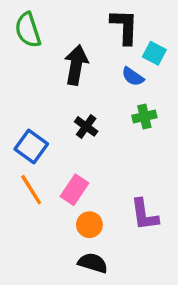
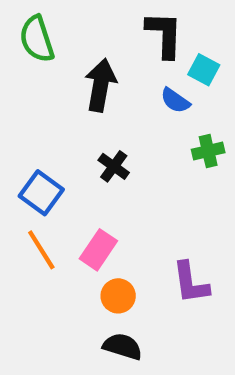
green cross: (144, 117) -> (208, 151), moved

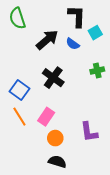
cyan square: (204, 70) -> (95, 33), turned 32
black arrow: (101, 85) -> (47, 40), turned 40
blue semicircle: (175, 100) -> (73, 44), moved
black cross: (114, 166) -> (53, 78), size x1.5

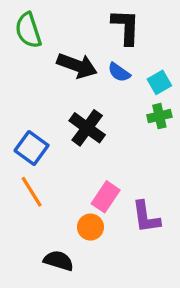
cyan square: (95, 33) -> (159, 82), moved
black arrow: (47, 40) -> (77, 66), turned 60
pink rectangle: (46, 117) -> (106, 197), moved
black semicircle: (57, 162) -> (59, 261), moved

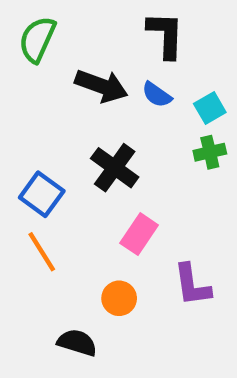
green semicircle: (28, 30) -> (37, 39), turned 42
pink rectangle: (106, 197) -> (139, 234), moved

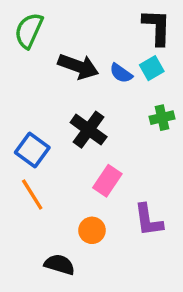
black L-shape: (166, 35) -> (157, 27), moved
cyan square: (210, 108) -> (152, 68), moved

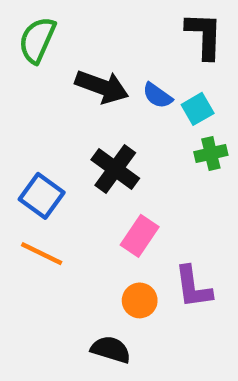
cyan square: (152, 68) -> (198, 109), moved
orange line: (32, 194) -> (42, 254), turned -32
orange circle: (92, 230) -> (140, 300), moved
black semicircle: (60, 264) -> (111, 349), moved

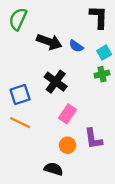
cyan square: (198, 109) -> (104, 53), moved
blue square: (42, 196) -> (20, 95), turned 36

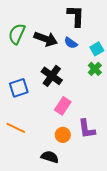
black L-shape: (99, 17) -> (76, 16), moved
green semicircle: (18, 19) -> (17, 34), moved
green cross: (102, 74) -> (95, 69), turned -32
orange line: (20, 123) -> (16, 128), moved

